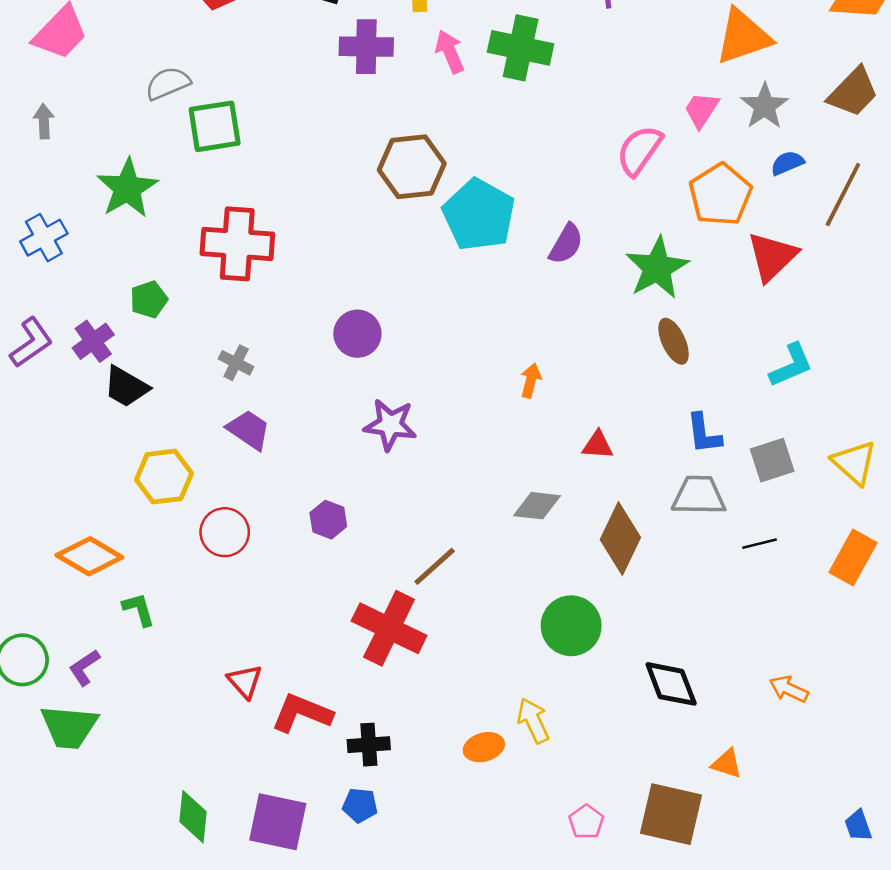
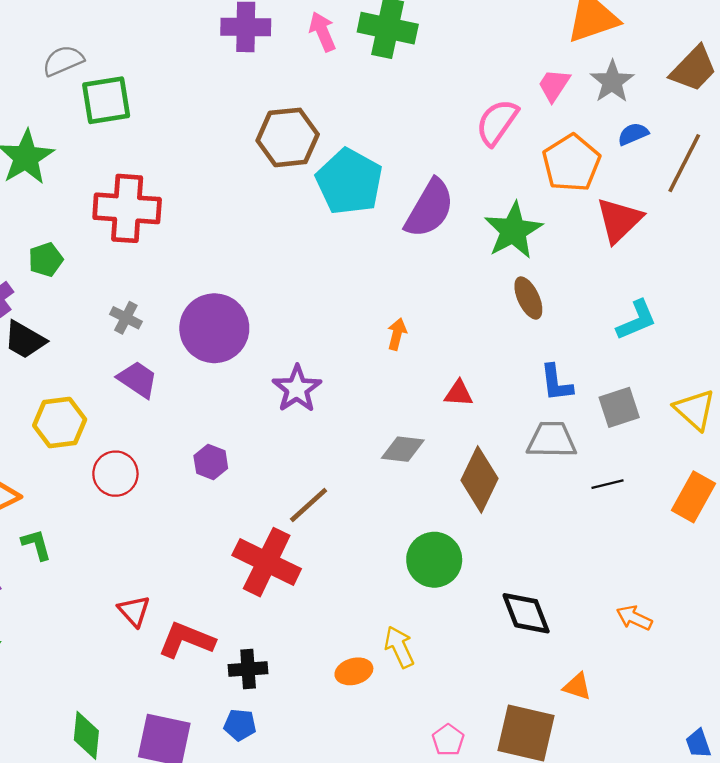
purple semicircle: (566, 244) -> (430, 208), size x1.6
purple circle: (357, 334) -> (214, 328), moved, size x1.6
purple star: (390, 425) -> (297, 389), moved, turned 30

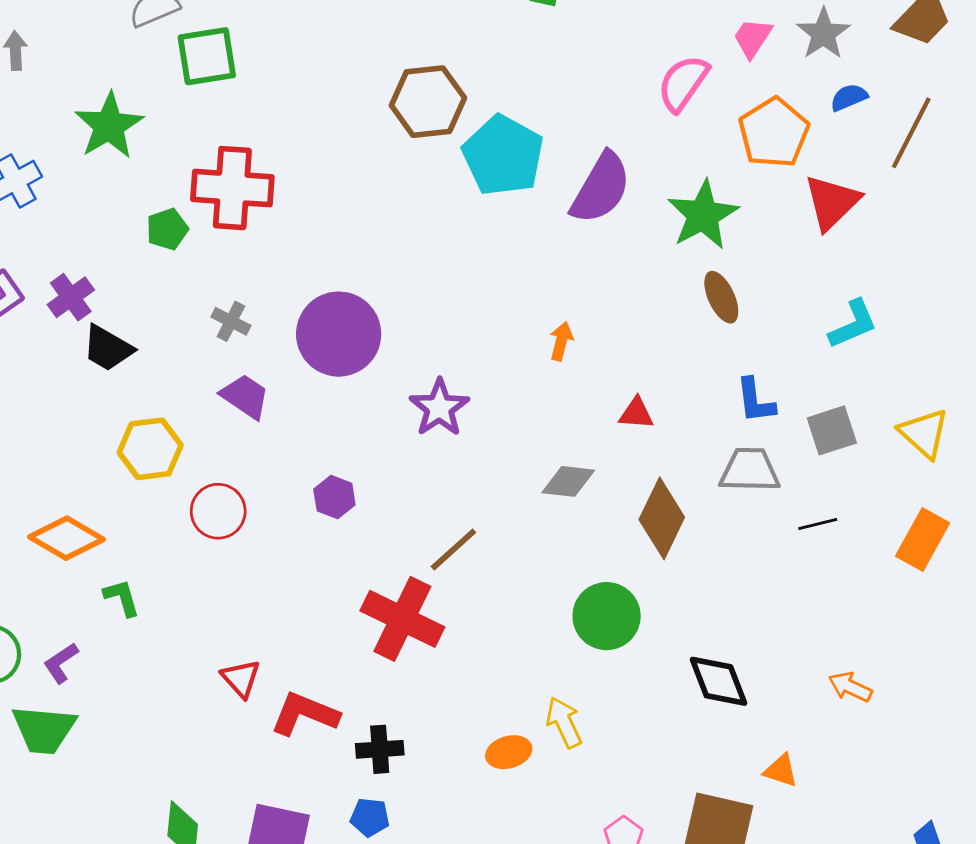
green pentagon: (46, 260) -> (167, 229), moved

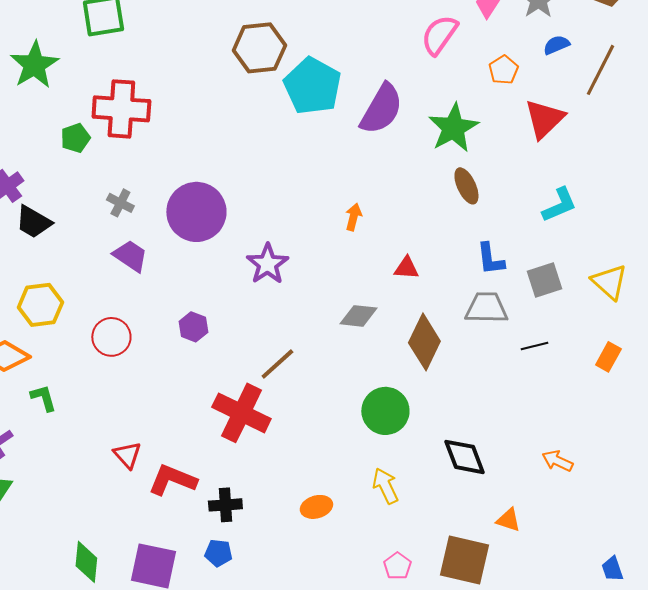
orange pentagon: (774, 133) -> (503, 70), size x0.6
yellow hexagon: (150, 449) -> (40, 305), moved
orange rectangle: (923, 540) -> (608, 357), size x0.7
yellow arrow: (564, 722) -> (385, 486), moved

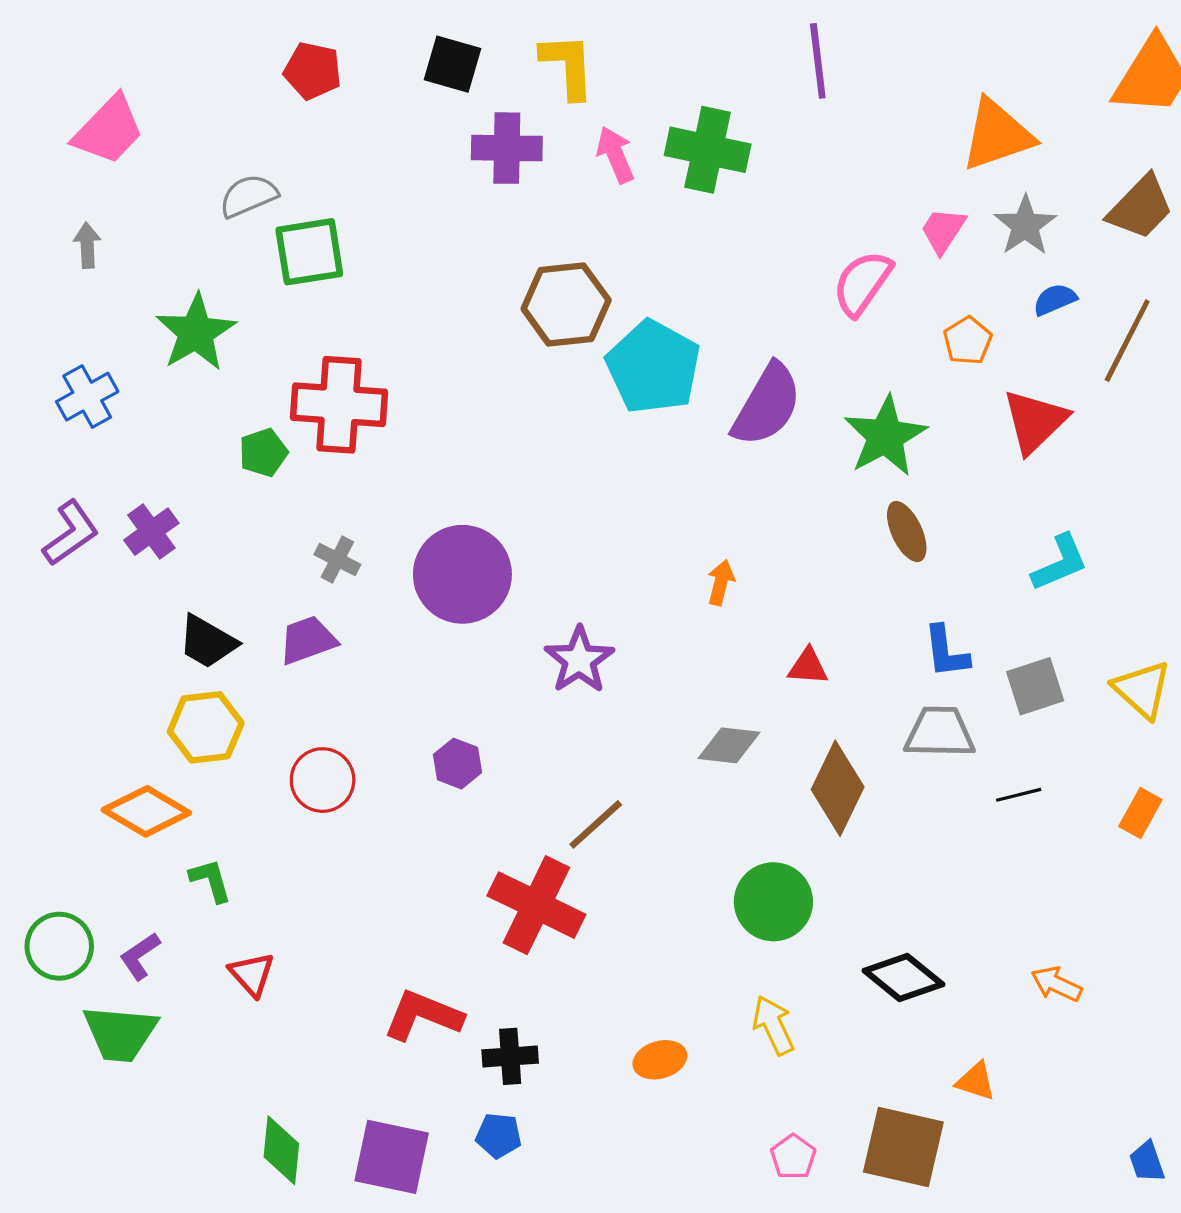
black trapezoid: (33, 222) -> (207, 642), moved
purple trapezoid: (130, 256) -> (308, 640), moved, turned -54
red triangle: (127, 455) -> (252, 974), moved
black diamond: (464, 457) -> (903, 977), turned -30

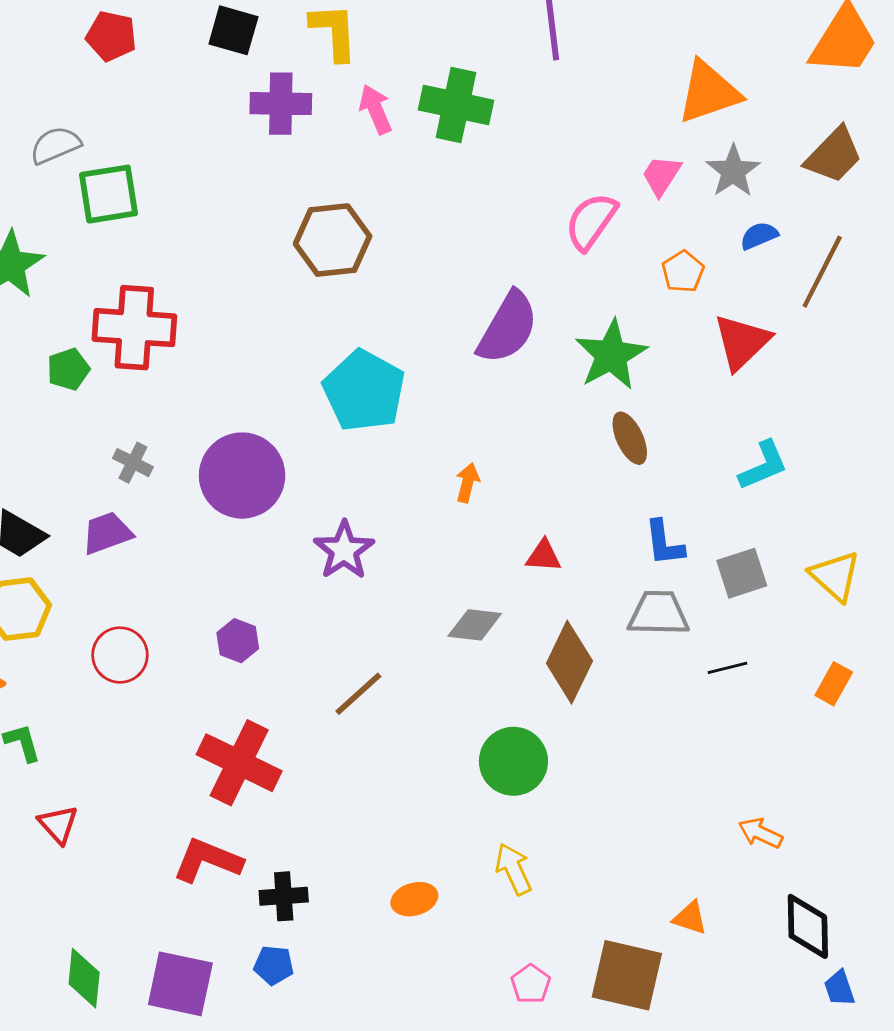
cyan pentagon: (653, 367) -> (364, 391), moved
red cross: (536, 905) -> (239, 763), moved
black diamond: (903, 977) -> (808, 926), moved, turned 50

